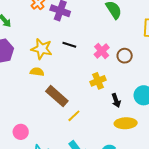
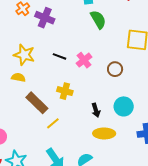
black line: (69, 45) -> (60, 56), moved
brown circle: (125, 56) -> (115, 69), moved
yellow cross: (98, 81) -> (65, 91), moved, turned 35

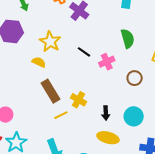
green semicircle: (98, 20) -> (128, 39), moved
yellow cross: (65, 91) -> (79, 100), moved

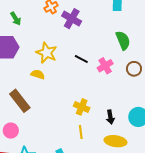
brown circle: (135, 78) -> (134, 69), moved
brown rectangle: (50, 91) -> (20, 101), moved
yellow line: (61, 115) -> (81, 132), moved, turned -64

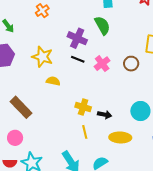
purple cross: (72, 19) -> (77, 38), moved
green semicircle: (123, 40) -> (102, 25), moved
yellow semicircle: (38, 74) -> (53, 81), moved
black arrow: (110, 117) -> (105, 115), moved, turned -64

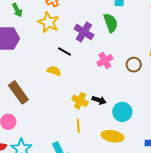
yellow star: (42, 57) -> (49, 22), moved
black line: (78, 59) -> (64, 52), moved
cyan circle: (140, 111) -> (122, 112), moved
black arrow: (105, 115) -> (99, 100), moved

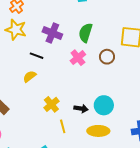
green semicircle: (111, 23) -> (86, 33), moved, turned -132
yellow semicircle: (54, 71) -> (30, 76), turned -48
black arrow: (99, 100) -> (81, 109), moved
yellow cross: (80, 101) -> (51, 104), moved, turned 35

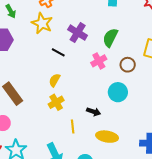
yellow semicircle: (30, 76) -> (55, 80), moved, turned -32
yellow cross: (51, 104) -> (56, 102), moved
cyan circle: (104, 105) -> (118, 92), moved

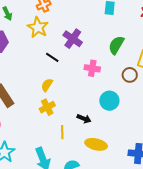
green semicircle: (110, 38) -> (116, 45), moved
pink cross: (99, 61) -> (92, 68), turned 35
brown circle: (128, 65) -> (130, 75), moved

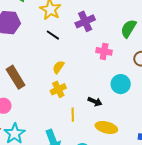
purple cross: (73, 39) -> (85, 21), turned 30
black line: (52, 57) -> (53, 35), moved

